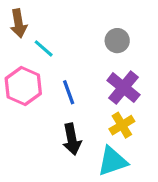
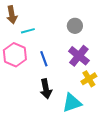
cyan line: (44, 48) -> (28, 31), turned -56
yellow cross: (122, 125) -> (89, 79), moved

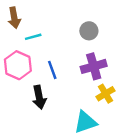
purple cross: (79, 56) -> (94, 66), turned 35
black arrow: (46, 89) -> (39, 97), moved

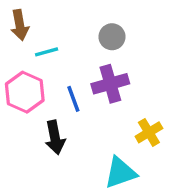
gray circle: (89, 31) -> (112, 37), moved
purple cross: (94, 66) -> (110, 84), moved

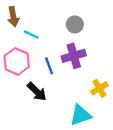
cyan line: (47, 52) -> (31, 35), turned 40
black arrow: (55, 137) -> (37, 92), turned -35

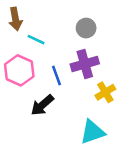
yellow cross: (99, 88) -> (105, 92), moved
black arrow: (37, 92) -> (42, 105), turned 95

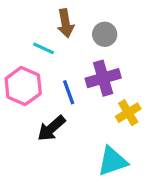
brown arrow: (15, 19) -> (66, 23), moved

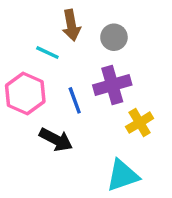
black arrow: (51, 128) -> (56, 140), turned -112

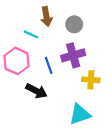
yellow cross: (140, 123) -> (91, 80), turned 35

